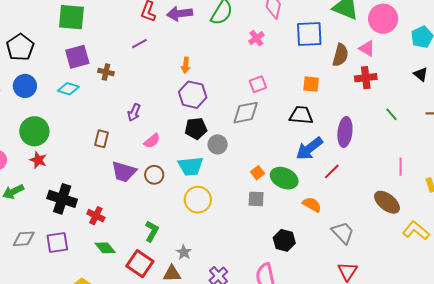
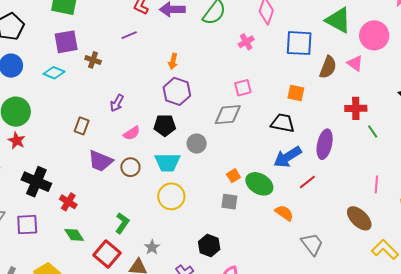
red cross: (366, 78) -> (356, 108), moved
black pentagon: (196, 128) -> (165, 125), moved
black hexagon: (284, 240) -> (209, 246), moved

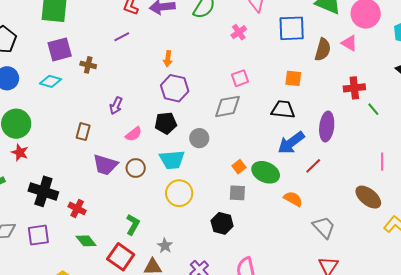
black hexagon: (209, 246) -> (222, 223), moved

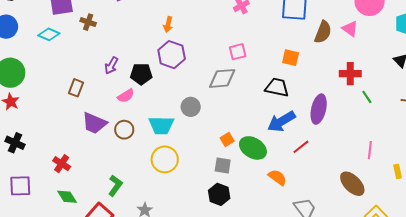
black pentagon: (166, 123) -> (141, 74), moved
black cross: (43, 191) -> (15, 143), moved, size x0.7
black hexagon: (222, 223) -> (219, 194), moved

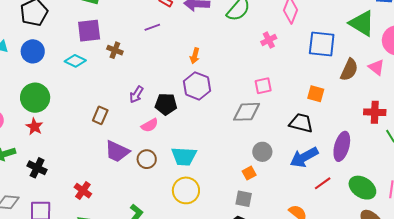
gray circle: (191, 107) -> (262, 152), moved
green ellipse: (253, 148) -> (362, 188), moved

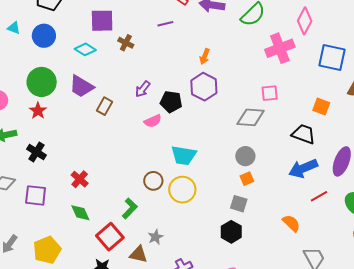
pink cross: (269, 40) -> (280, 48), size x1.8
purple trapezoid: (117, 151) -> (81, 86), moved
gray circle: (262, 152) -> (245, 156), moved
brown circle: (147, 159) -> (153, 181), moved

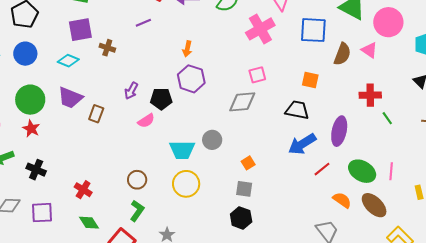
gray circle: (245, 156) -> (212, 140), moved
brown circle: (153, 181) -> (137, 180), moved
orange semicircle: (291, 223) -> (342, 200), moved

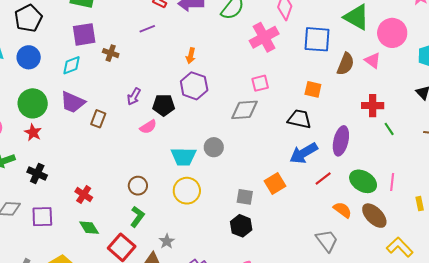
cyan diamond: (68, 61) -> (71, 65), turned -45
orange square: (248, 163) -> (275, 183), moved, size x1.5

